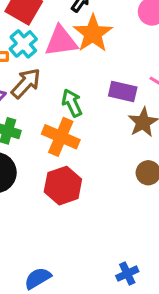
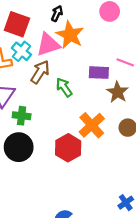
brown arrow: (26, 83) -> (40, 72), moved
orange cross: (61, 137) -> (92, 125), moved, turned 35

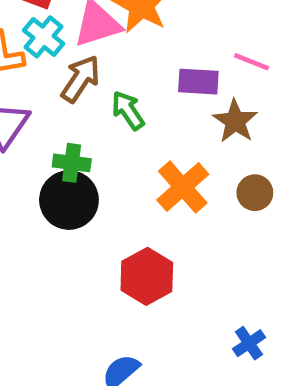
green cross: (22, 116) -> (72, 163), moved
black circle: (19, 147) -> (69, 200), moved
red hexagon: (68, 148) -> (147, 276), moved

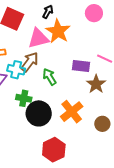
cyan cross: (44, 37) -> (16, 70), moved, turned -30
brown circle: (255, 193) -> (102, 124), moved
black circle: (69, 200) -> (39, 113), moved

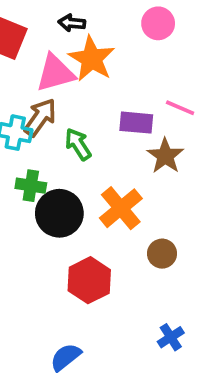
black arrow: (48, 12) -> (72, 23), turned -112
brown circle: (102, 124) -> (162, 254), moved

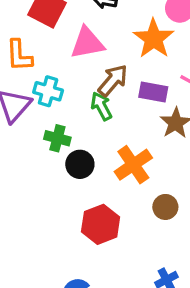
orange star: (92, 59) -> (154, 39), moved
brown arrow: (40, 117) -> (113, 80), moved
black circle: (59, 213) -> (80, 164), size x0.7

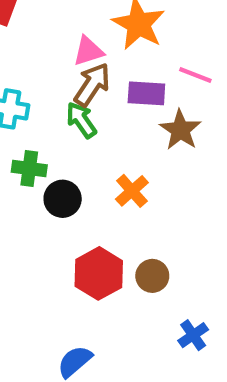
pink triangle: (87, 43) -> (88, 51), moved, size x0.7
orange cross: (133, 165) -> (132, 191), size x0.7
brown circle: (165, 207) -> (152, 276), moved

